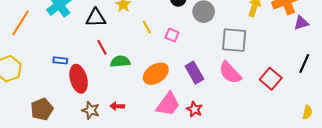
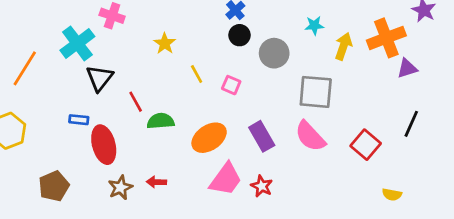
black triangle: (96, 18) -> (100, 78), moved, turned -50
brown star: (91, 110) -> (120, 188), turned 30
yellow semicircle: (307, 112) -> (392, 194), moved, turned 88

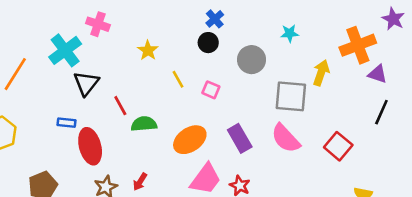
black circle: (240, 35) -> (208, 43), moved
yellow arrow: (343, 46) -> (321, 73), moved
purple triangle: (407, 68) -> (378, 74), turned 36
black line: (411, 124) -> (381, 112), moved
red arrow: (156, 182) -> (140, 182), turned -60

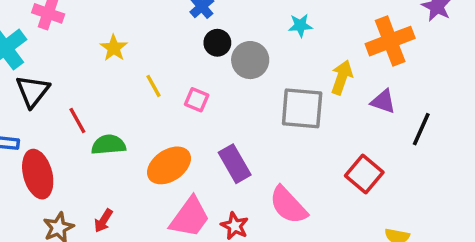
black circle: (208, 43) -> (217, 43), moved
purple triangle: (378, 74) -> (383, 101), moved
pink semicircle: (286, 138) -> (288, 205), moved

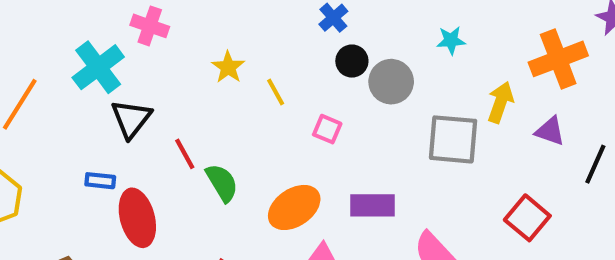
yellow line: (153, 86) -> (276, 92), moved
green semicircle: (109, 145) -> (222, 183), turned 64
purple rectangle: (235, 164) -> (373, 205), turned -60

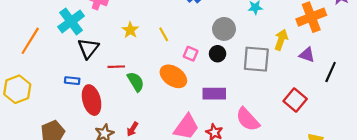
black circle: (352, 61) -> (218, 54), moved
yellow star: (228, 67) -> (130, 30), moved
red line: (185, 154) -> (116, 67), turned -63
orange ellipse: (294, 207) -> (173, 76), moved, turned 68

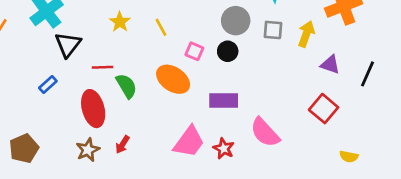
purple triangle: (307, 55) -> (330, 65), moved
gray square: (256, 59) -> (273, 30), moved, size x0.6
blue rectangle: (72, 81) -> (48, 85), turned -48
red ellipse: (92, 100) -> (93, 109), moved

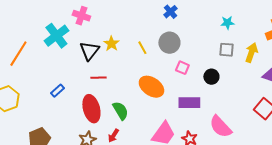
gray circle: (236, 21) -> (169, 43), moved
black triangle: (68, 45) -> (89, 51), moved
pink square: (194, 51) -> (182, 68), moved
black circle: (228, 51) -> (211, 77), moved
green semicircle: (126, 86) -> (120, 111), moved

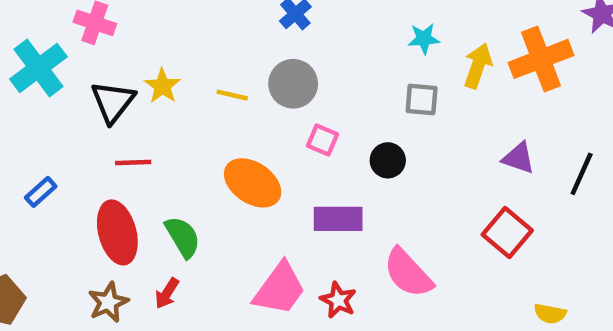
yellow line: (142, 48) -> (232, 95), turned -48
yellow arrow: (251, 53) -> (478, 66), moved

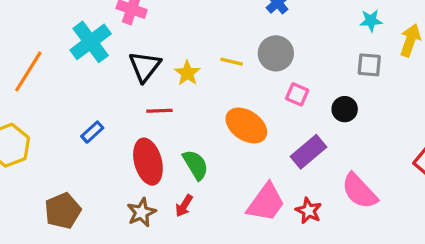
yellow star: (162, 86) -> (187, 73), moved
purple rectangle: (338, 219) -> (309, 152), turned -40

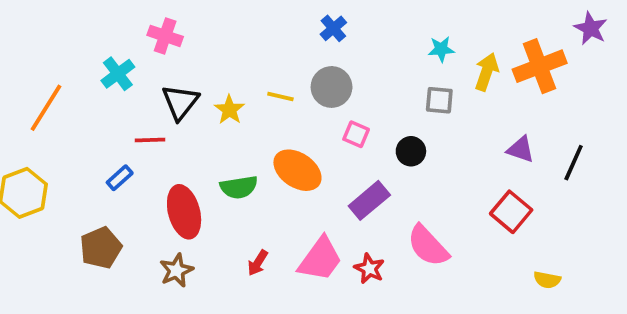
cyan cross: (91, 42) -> (118, 74), size x0.7
red line: (159, 111) -> (150, 140), moved
green semicircle: (196, 165) -> (239, 187), moved, turned 112
red arrow: (184, 206) -> (258, 263), moved
brown pentagon: (63, 211) -> (101, 248), moved

